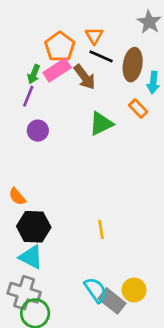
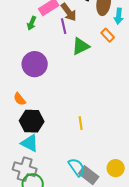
green arrow: (34, 74) -> (32, 23), moved
purple line: (28, 96) -> (64, 26), moved, turned -35
purple circle: (38, 131) -> (35, 64), moved, size x1.6
yellow circle: (134, 290) -> (116, 168), moved

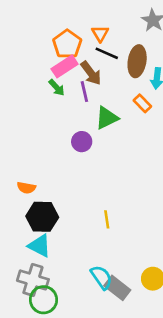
green arrow: (32, 23) -> (57, 88), moved, turned -64
purple circle: (35, 64) -> (82, 142), moved, size x0.6
orange semicircle: (20, 99) -> (26, 188), turned -40

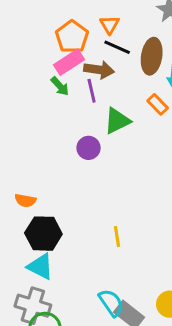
brown arrow: (91, 73) -> (99, 70), turned -45

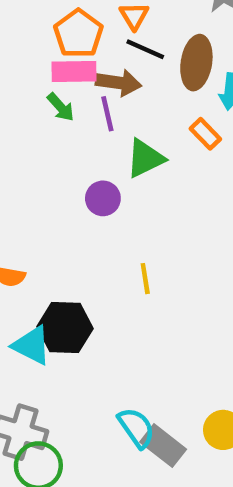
pink rectangle: (69, 62) -> (74, 71), turned 32
black hexagon: (43, 234) -> (65, 328), moved
yellow line: (117, 237) -> (145, 279), moved
cyan triangle: (40, 267) -> (32, 345), moved

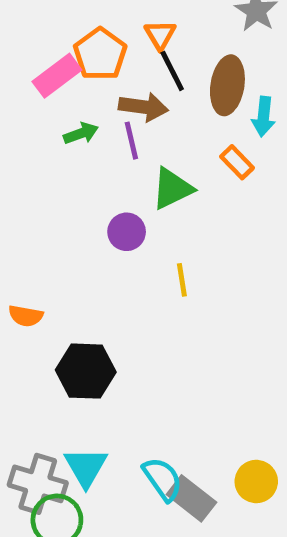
black line: (145, 49) -> (172, 71), turned 39
pink rectangle: (74, 71) -> (57, 76), moved, turned -36
green arrow: (61, 107) -> (81, 133), turned -68
yellow line: (145, 279) -> (182, 280), moved
cyan triangle: (32, 345) -> (86, 467), moved, turned 33

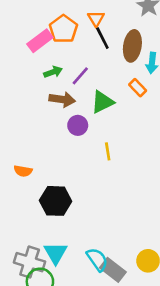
brown arrow: (143, 107) -> (62, 99), moved
purple line: (131, 141) -> (80, 76), turned 54

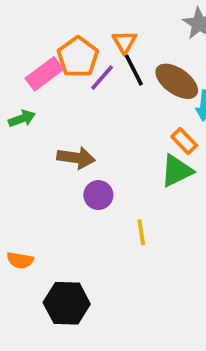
brown ellipse: (132, 46) -> (177, 81), turned -64
green arrow: (53, 72) -> (22, 119), moved
purple line: (80, 76) -> (102, 78), moved
green triangle: (102, 102) -> (177, 171), moved

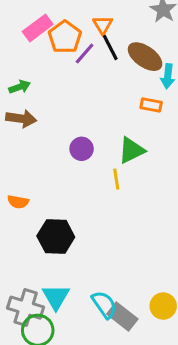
pink rectangle: (44, 74) -> (38, 28), moved
orange rectangle: (184, 141) -> (151, 105), turned -35
brown arrow: (76, 158) -> (21, 119), moved
green triangle: (177, 171) -> (131, 150), moved

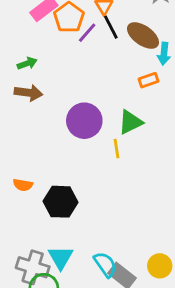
orange rectangle: (151, 105) -> (149, 80), turned -30
purple circle: (82, 149) -> (84, 121), size x1.6
orange semicircle: (18, 202) -> (23, 185), moved

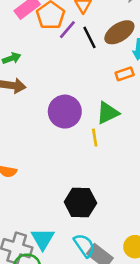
black line: (111, 27) -> (89, 37), moved
brown ellipse: (143, 36) -> (119, 32), turned -68
black hexagon: (61, 202) -> (80, 203), moved

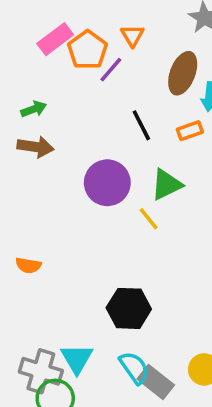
brown ellipse: (119, 32) -> (183, 73), turned -36
black line: (89, 37) -> (141, 125), moved
yellow line: (95, 138) -> (149, 219), turned -30

